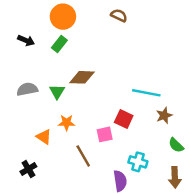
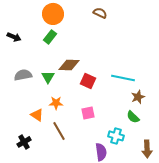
black arrow: (26, 40) -> (14, 37), moved
red square: (124, 119) -> (88, 81), moved
green semicircle: (176, 145) -> (133, 117), moved
brown line: (83, 156) -> (59, 131), moved

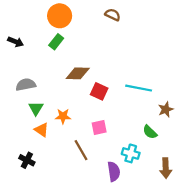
green triangle: (48, 77) -> (36, 108), moved
brown star: (138, 97) -> (166, 109), moved
brown line: (59, 131) -> (81, 150), moved
black cross: (24, 142) -> (27, 160), turned -32

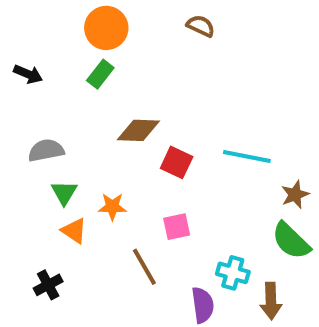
green semicircle: (150, 132) -> (291, 241), moved, size x1.5
black cross: (27, 160) -> (48, 285), turned 35
brown arrow: (166, 168) -> (271, 301), moved

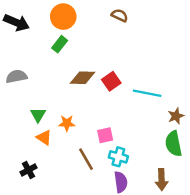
black arrow: (28, 74) -> (16, 23), moved, size x1.5
gray semicircle: (46, 150) -> (16, 77), moved
red square: (177, 162) -> (111, 81), moved, turned 30
green semicircle: (291, 241) -> (174, 144), turned 35
cyan cross: (233, 273) -> (118, 157), moved

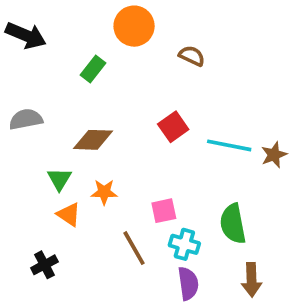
brown semicircle: (120, 15) -> (192, 56), moved
orange circle: (63, 17) -> (134, 26), moved
brown diamond: (82, 78) -> (93, 140), moved
brown star: (176, 116) -> (274, 155), moved
green semicircle: (174, 144) -> (233, 224), moved

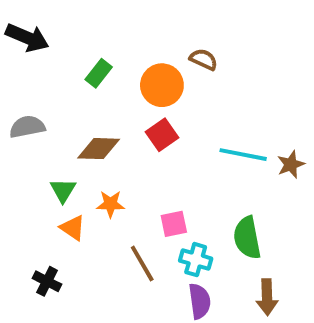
orange circle: (134, 26) -> (162, 85), moved
red square: (173, 127) -> (162, 135), moved
black cross: (44, 265) -> (47, 281), turned -35

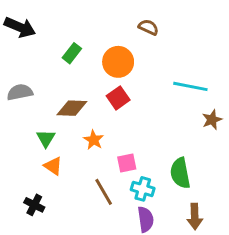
brown semicircle: (204, 59) -> (148, 27), moved
cyan line: (243, 155) -> (190, 86), moved
orange star: (110, 204) -> (94, 140), moved, turned 30

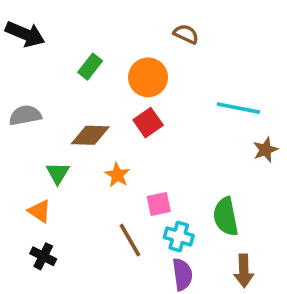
orange triangle: (53, 166) -> (40, 211), moved

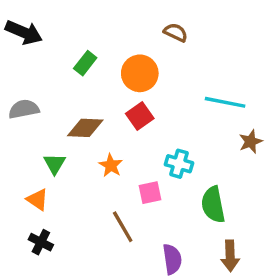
cyan cross: (179, 236) -> (179, 164), moved

